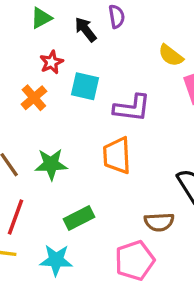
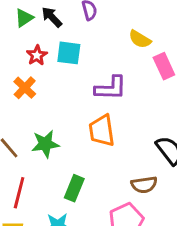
black arrow: (86, 29) -> (52, 17), moved
cyan square: (85, 86) -> (69, 53), moved
green rectangle: (79, 218) -> (74, 188), turned -35

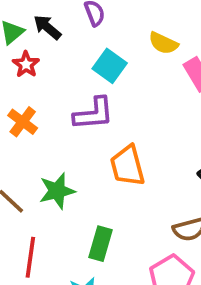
cyan square: (69, 53) -> (110, 66), moved, turned 35
red star: (37, 55) -> (26, 64), moved
purple L-shape: (111, 88) -> (94, 114), moved

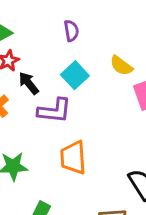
black arrow: (47, 27) -> (29, 83), moved

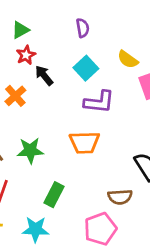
purple L-shape: (54, 111) -> (99, 102), moved
orange trapezoid: (73, 158) -> (84, 142), turned -88

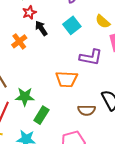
purple L-shape: (99, 102) -> (91, 57), moved
green star: (30, 150) -> (25, 97), moved
brown semicircle: (120, 197) -> (87, 110), moved

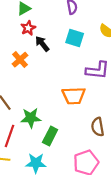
cyan square: (72, 25) -> (75, 38), turned -30
brown semicircle: (87, 110) -> (98, 127), turned 84

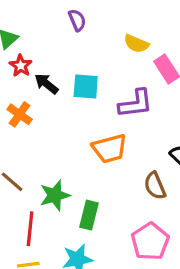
cyan square: (75, 38) -> (86, 87), moved

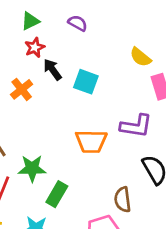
purple semicircle: (77, 20) -> (78, 23), moved, turned -54
purple L-shape: (136, 104) -> (136, 126), moved
brown semicircle: (155, 186) -> (123, 200), moved

